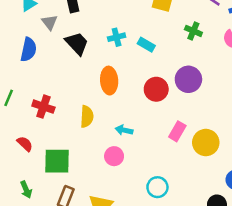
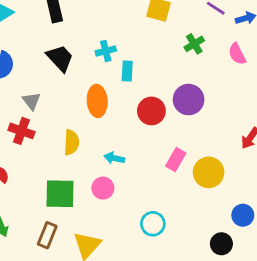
gray triangle: (50, 22) -> (31, 101), moved
green cross: (193, 31) -> (194, 44), turned 35
cyan rectangle: (146, 45) -> (127, 71), moved, turned 63
green square: (57, 161) -> (60, 194), moved

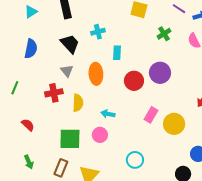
cyan cross: (106, 51) -> (98, 32), moved
gray triangle: (31, 101) -> (67, 71), moved
red cross: (21, 131) -> (54, 93), moved, turned -30

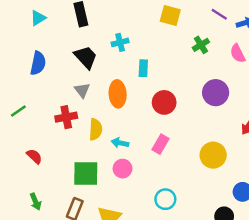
purple circle: (160, 73) -> (216, 93), moved
green line: (15, 88) -> (18, 111), turned 32
cyan arrow: (108, 114) -> (120, 143), moved
pink rectangle: (151, 115) -> (160, 144), moved

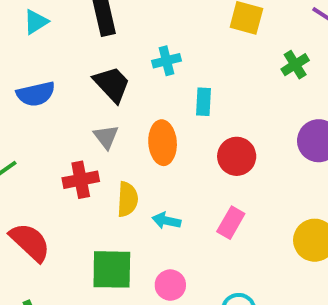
blue semicircle: (38, 63) -> (36, 94), turned 65
red semicircle: (34, 156) -> (30, 242), size x1.6
pink circle: (123, 169) -> (170, 285), moved

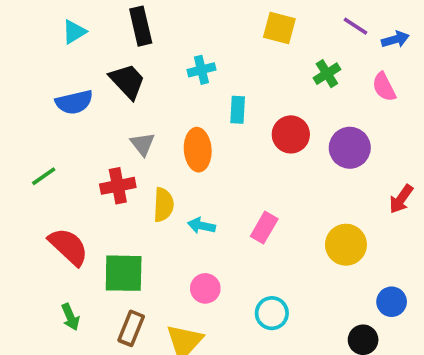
black trapezoid: (112, 84) -> (127, 81), moved
red circle: (237, 156) -> (291, 134), moved
green square: (112, 269) -> (124, 273), moved

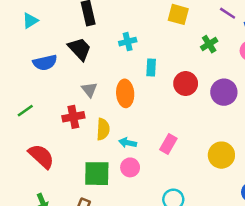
cyan triangle: (74, 32) -> (30, 21), moved
green square: (124, 273) -> (97, 174), moved
pink circle: (205, 288) -> (130, 167), moved

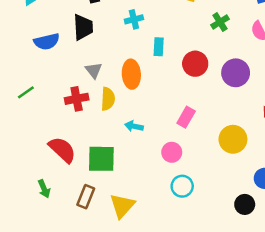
black trapezoid: (80, 49) -> (83, 27), turned 40
yellow semicircle: (103, 129) -> (108, 99), moved
pink rectangle: (168, 144) -> (186, 117), moved
red semicircle: (41, 156) -> (62, 150), moved
pink circle: (130, 167) -> (172, 152), moved

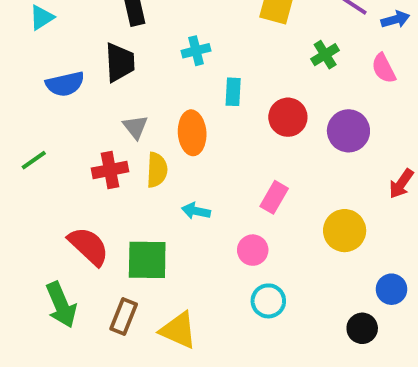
green arrow: (44, 189) -> (61, 305), size x1.6
yellow triangle: (122, 206) -> (178, 330), turned -48

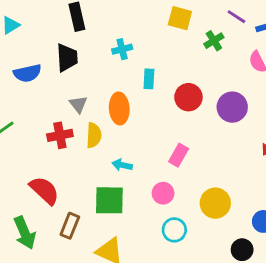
green cross: (325, 55) -> (214, 41), moved
yellow circle: (345, 231) -> (215, 203), moved
green square: (147, 260) -> (109, 200), moved
brown rectangle: (124, 317) -> (70, 226), moved

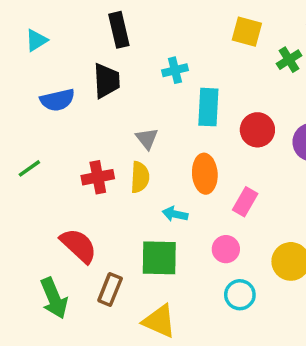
cyan rectangle: (149, 79) -> (208, 107), size x1.5
gray triangle: (78, 104) -> (147, 139), moved
orange ellipse: (119, 108) -> (205, 174), moved

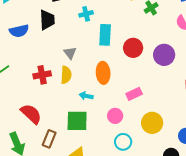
pink rectangle: (245, 202) -> (134, 94), moved, turned 35

